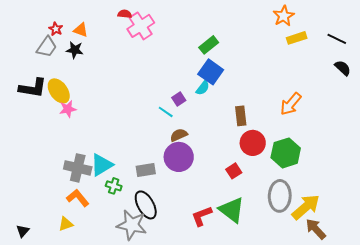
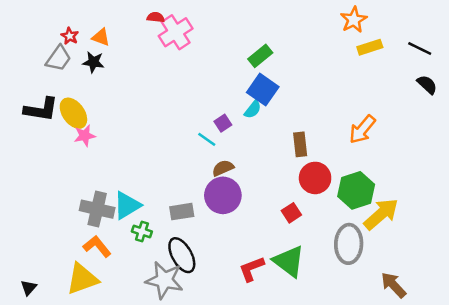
yellow arrow: (306, 207) -> (381, 214), moved
yellow triangle: (66, 224) -> (82, 279), size x1.8

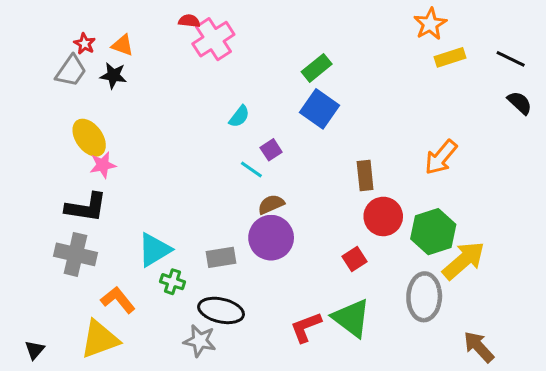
black L-shape: (41, 109) -> (86, 207), moved
cyan semicircle: (253, 109) -> (239, 116), moved
gray cross: (97, 209) -> (75, 254), moved
black ellipse: (182, 255) -> (221, 310), turned -48
gray star: (164, 280) -> (200, 341), size x0.7

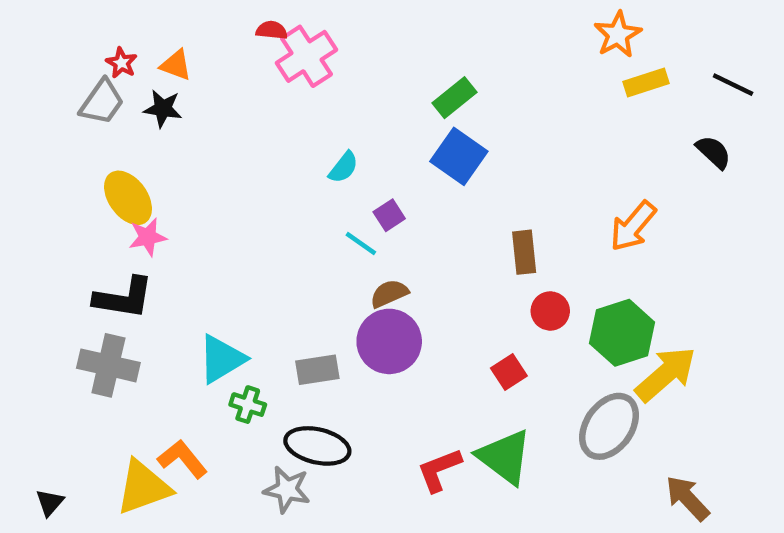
black semicircle: (520, 103) -> (713, 152), moved
red circle: (383, 216) -> (550, 311), size x0.7
gray ellipse: (424, 297) -> (609, 426), turned 33
orange L-shape: (118, 300) -> (182, 459), moved

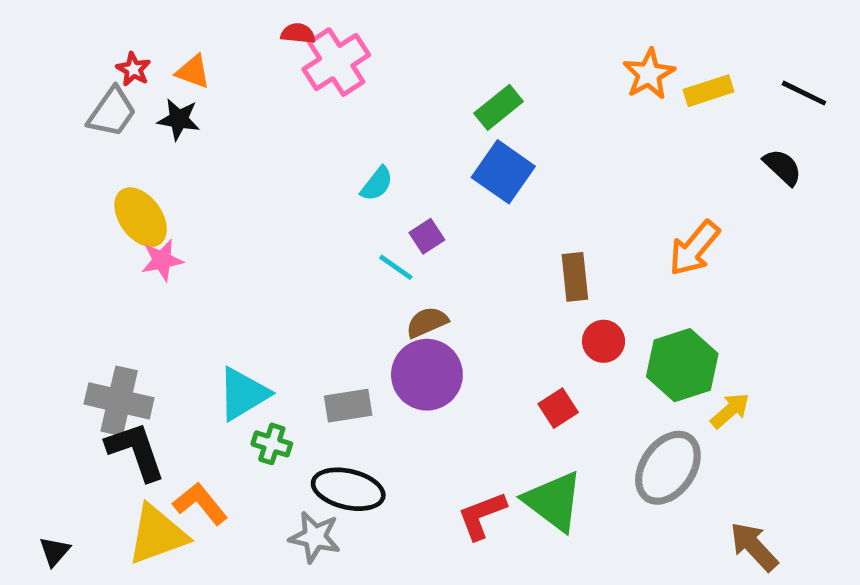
orange star: (618, 35) -> (649, 74), moved
black L-shape: (124, 298) -> (136, 451), moved, turned -118
yellow arrow: (666, 374) -> (730, 410), size x0.6

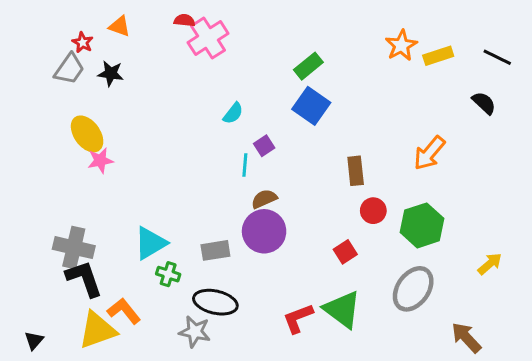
orange triangle: (193, 72) -> (120, 26), moved
cyan line: (396, 267) -> (245, 165), turned 60
yellow arrow: (730, 410) -> (490, 264), moved

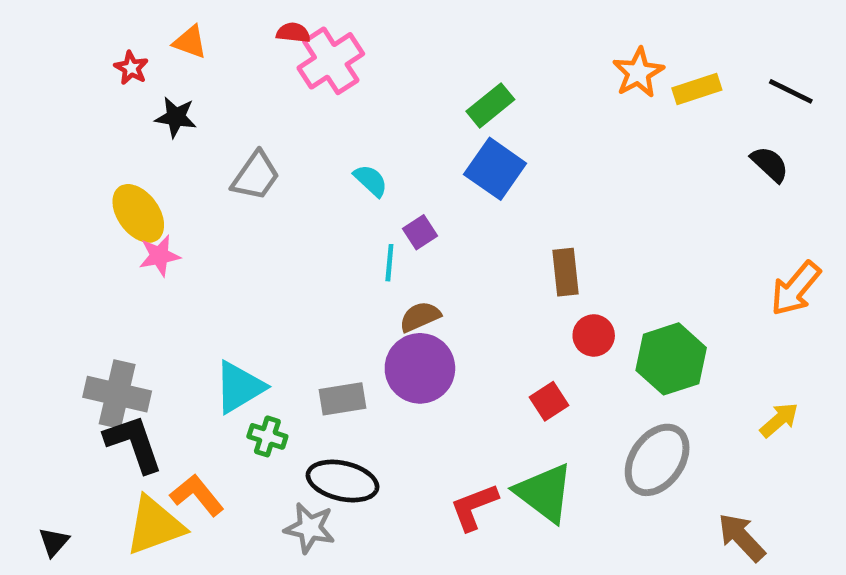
gray trapezoid: (69, 69) -> (256, 176), moved
cyan semicircle: (233, 113) -> (371, 181), turned -85
orange arrow: (429, 153) -> (796, 289), moved

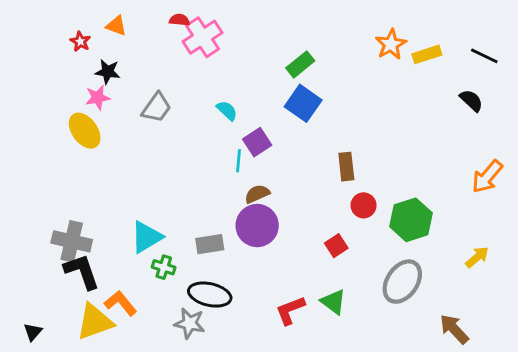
purple square: (420, 232) -> (257, 142), size x1.4
pink star: (159, 256) -> (98, 98), moved
green triangle: (544, 493) -> (333, 302), size x0.7

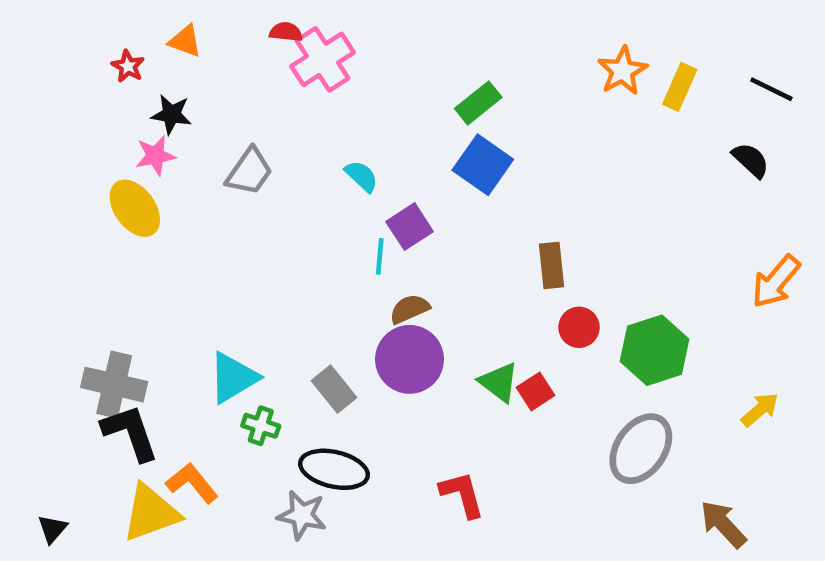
yellow rectangle: (427, 54) -> (680, 87), turned -48
gray rectangle: (210, 244) -> (334, 389), turned 60
green triangle: (333, 302) -> (499, 382), moved
red L-shape: (290, 310) -> (462, 494), turned 96

